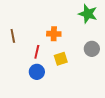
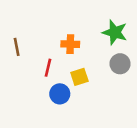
green star: (88, 14) -> (115, 32), moved
blue circle: (37, 72) -> (60, 94), moved

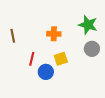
red line: (48, 68) -> (32, 59), moved

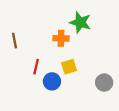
green star: (88, 25) -> (80, 22), moved
gray circle: (92, 49) -> (104, 83), moved

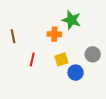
blue circle: (52, 81) -> (76, 73), moved
gray circle: (104, 83) -> (93, 54), moved

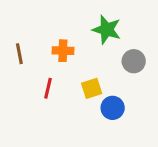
orange cross: (54, 34) -> (63, 51), moved
gray circle: (93, 54) -> (134, 61), moved

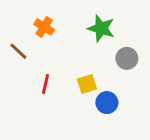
orange cross: (63, 51) -> (44, 27), moved, turned 30
brown line: (19, 54) -> (18, 51), turned -36

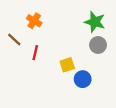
green star: (101, 28) -> (95, 22), moved
red line: (46, 84) -> (35, 53), moved

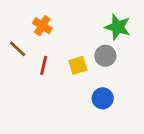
gray circle: (98, 45) -> (105, 56), moved
yellow square: (67, 65) -> (78, 65), moved

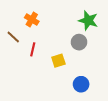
yellow square: (78, 65) -> (58, 61), moved
blue circle: (103, 98) -> (81, 84), moved

